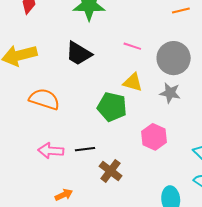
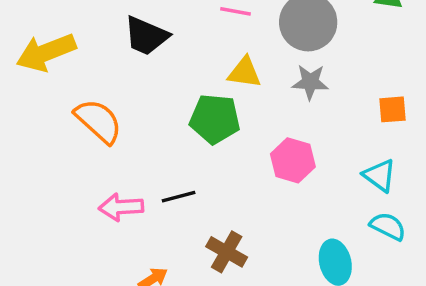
orange semicircle: (44, 99) -> (98, 121), turned 32
brown cross: (111, 171) -> (227, 252), moved

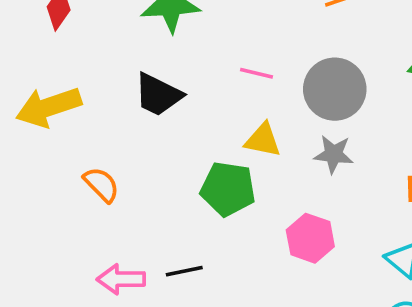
orange semicircle: (98, 121) -> (101, 185), size x0.7

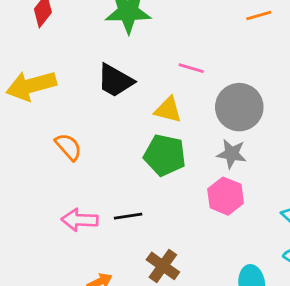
gray circle: (335, 89) -> (239, 107), moved
yellow triangle: (263, 140) -> (168, 110), moved
gray star: (334, 154) -> (232, 154), moved

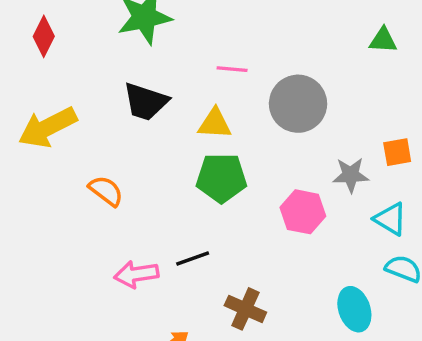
gray star: (232, 154) -> (351, 175), moved

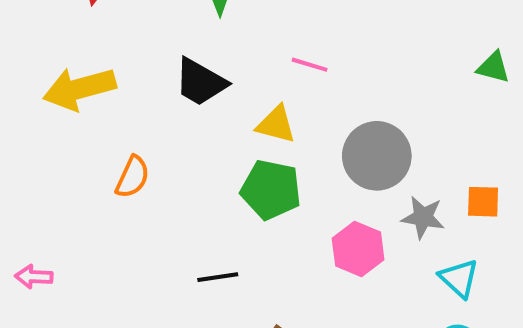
gray circle: (298, 104) -> (377, 156), moved
orange semicircle: (106, 191) -> (133, 177), turned 66
pink arrow: (136, 274) -> (34, 277), moved, size x0.7

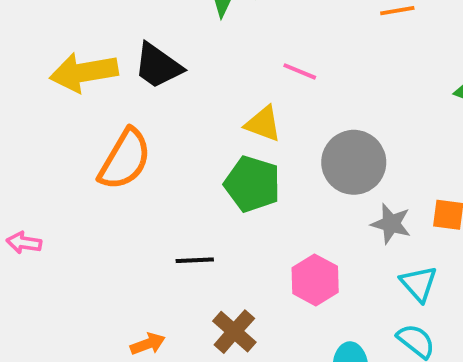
black trapezoid: (200, 82) -> (158, 66), moved
orange semicircle: (133, 177) -> (125, 159), size x1.6
pink hexagon: (358, 249) -> (315, 280), moved

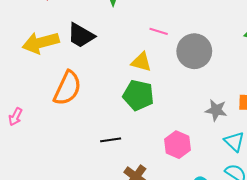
gray circle: (354, 162) -> (194, 51), moved
pink arrow: (24, 243) -> (15, 117), moved, turned -66

